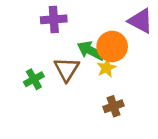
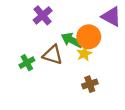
purple cross: (54, 19) -> (43, 15), turned -36
brown triangle: (67, 69) -> (53, 55), turned -45

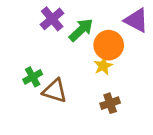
green arrow: (72, 40) -> (81, 30), moved, turned 110
brown triangle: (53, 55) -> (55, 91), moved

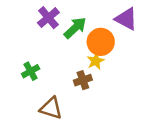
brown triangle: (55, 91) -> (51, 108), moved
brown cross: (110, 103) -> (83, 80), moved

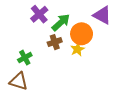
brown cross: (83, 80) -> (55, 42), moved
brown triangle: (51, 108) -> (19, 81), moved

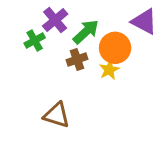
green cross: (25, 58) -> (35, 41), moved
brown triangle: (19, 81) -> (57, 115), moved

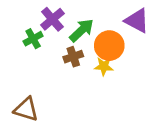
yellow star: (109, 70) -> (104, 66), turned 30
brown triangle: (57, 115) -> (26, 109), moved

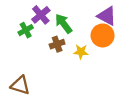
green arrow: (82, 30) -> (64, 24), turned -84
orange circle: (109, 46) -> (103, 35), moved

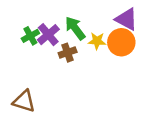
purple cross: (41, 15) -> (48, 35), moved
yellow star: (81, 52) -> (97, 41), moved

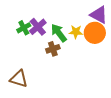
green arrow: (75, 28) -> (59, 33), moved
brown cross: (68, 53) -> (53, 49), moved

